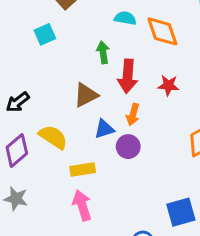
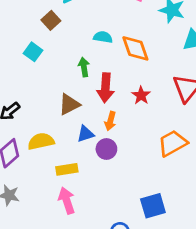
cyan square: (45, 34) -> (33, 52), turned -30
red star: (168, 85) -> (141, 95), turned 30
yellow semicircle: (53, 137) -> (41, 141), turned -45

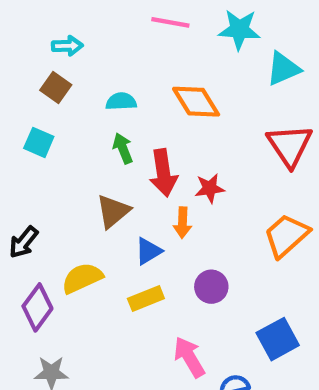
cyan semicircle: (103, 37) -> (121, 101), moved
red star: (141, 95) -> (210, 188), moved, turned -30
purple circle: (106, 149) -> (211, 287), moved
yellow rectangle: (67, 169) -> (146, 298), moved
pink arrow: (67, 201) -> (189, 357), moved

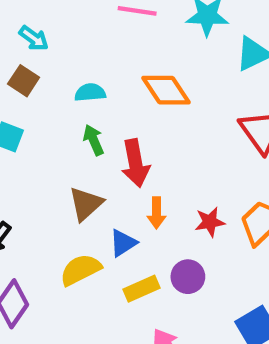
cyan arrow: (67, 46) -> (34, 38), turned 40
red star: (210, 188) -> (210, 222), moved
yellow semicircle: (82, 278) -> (81, 270), moved
yellow rectangle: (146, 298) -> (141, 289), moved

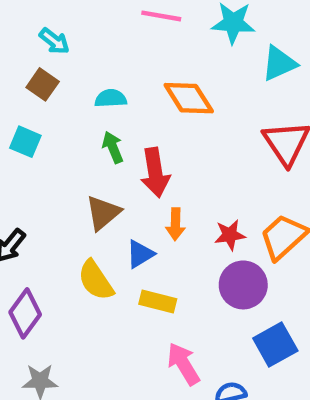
yellow semicircle: (81, 270) -> (96, 280), turned -99
purple circle: (188, 277) -> (243, 285), moved, size x1.4
yellow rectangle: (141, 289) -> (158, 301), turned 36

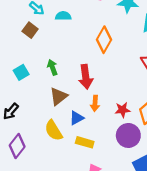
cyan semicircle: (111, 98) -> (63, 16), moved
orange diamond: (189, 98) -> (104, 40), turned 60
cyan square: (25, 142) -> (21, 72), moved, turned 35
green arrow: (113, 147) -> (52, 67), moved

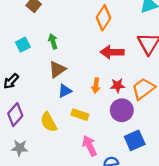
red arrow: (86, 77) -> (112, 52), moved, turned 95
orange arrow: (95, 103) -> (96, 86), moved
blue triangle: (77, 118) -> (65, 91), moved
yellow semicircle: (54, 130) -> (49, 122), moved

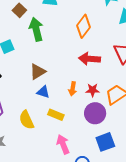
green arrow: (53, 41) -> (36, 29), moved, size x1.6
blue triangle: (65, 91) -> (43, 92), turned 40

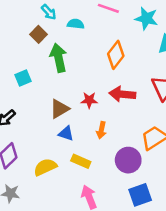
red star: (93, 90) -> (89, 100), moved
yellow semicircle: (27, 120) -> (45, 167), turned 90

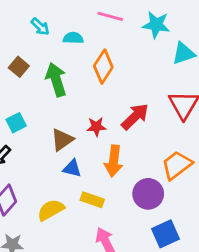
brown square: (38, 34) -> (19, 67), moved
orange diamond: (116, 55) -> (103, 67), moved
cyan square: (23, 78) -> (16, 123), moved
red arrow: (122, 94) -> (135, 117), turned 135
orange arrow: (101, 130) -> (114, 161), size x1.5

